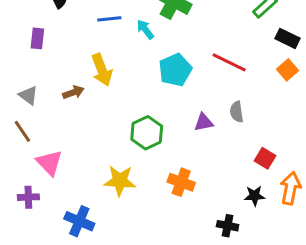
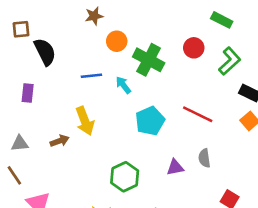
gray triangle: (28, 95) -> (20, 144), turned -42

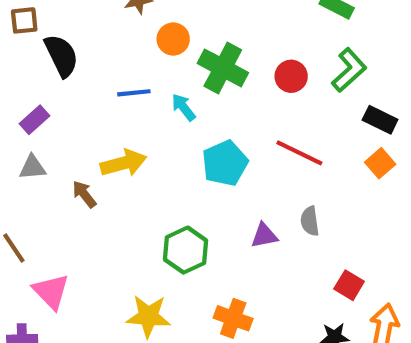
red circle: (194, 48) -> (291, 76), moved
purple rectangle: (28, 93) -> (35, 120), turned 42
yellow arrow: (85, 121) -> (124, 163), turned -84
brown arrow: (60, 141) -> (84, 194), turned -108
gray triangle: (20, 144) -> (32, 167), moved

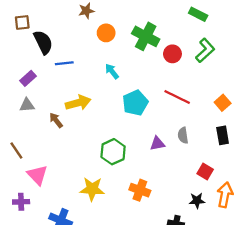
green cross: (223, 68) -> (146, 36), moved
blue line: (134, 93) -> (64, 63), moved
black rectangle: (380, 120) -> (223, 135), moved, turned 54

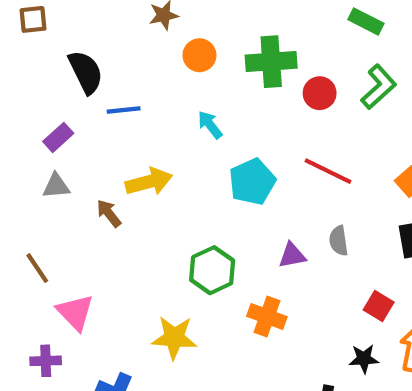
brown square: (22, 22) -> (33, 19), moved
green cross: (146, 36) -> (271, 62), turned -32
orange cross: (140, 190) -> (267, 317), moved

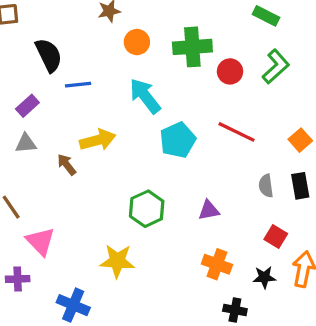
cyan arrow: (210, 125) -> (145, 96), size x1.6
gray semicircle: (339, 241) -> (266, 186), moved
purple triangle: (292, 255) -> (209, 210), moved
orange cross: (267, 317) -> (217, 264), moved

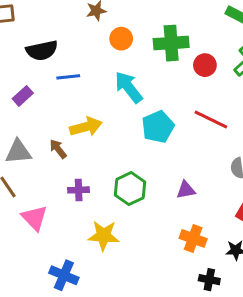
black semicircle: (49, 55) -> (42, 50), turned 104
gray triangle: (26, 143) -> (18, 152), moved, size x1.4
purple cross: (18, 279) -> (79, 190), moved

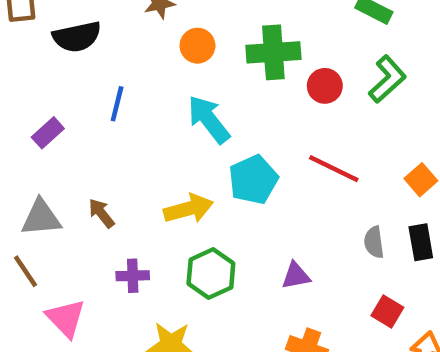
black semicircle: (42, 50) -> (77, 37), moved
blue line: (68, 77) -> (117, 104), turned -70
yellow arrow: (86, 127) -> (189, 209), moved

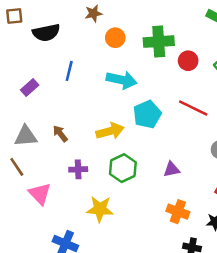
cyan arrow: (209, 119) -> (122, 80), turned 140

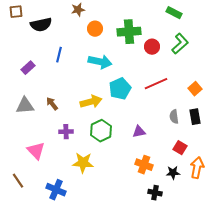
red line: (193, 108) -> (156, 84), turned -50
brown line: (17, 167) -> (18, 181), moved

